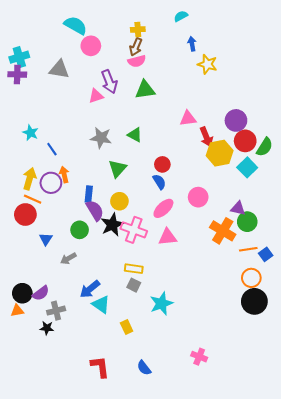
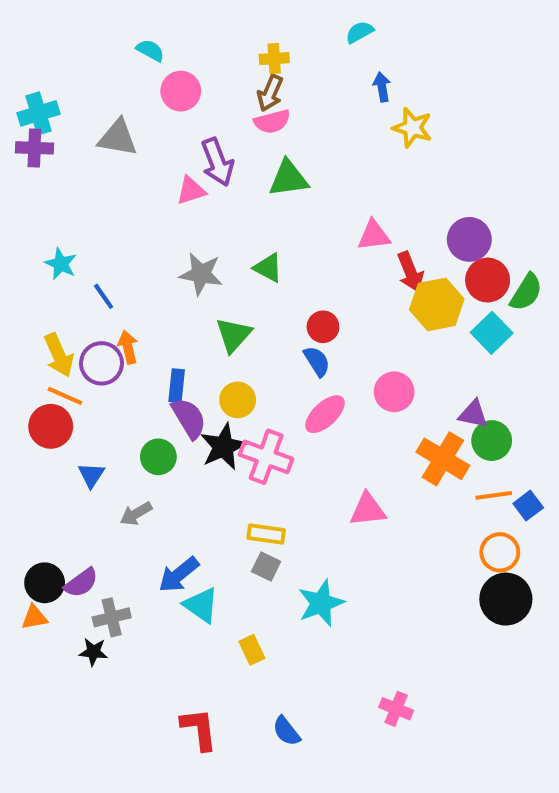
cyan semicircle: (75, 25) -> (150, 50), size x0.6
yellow arrow: (29, 179) -> (59, 355), turned 140
pink triangle: (167, 237) -> (368, 510), moved

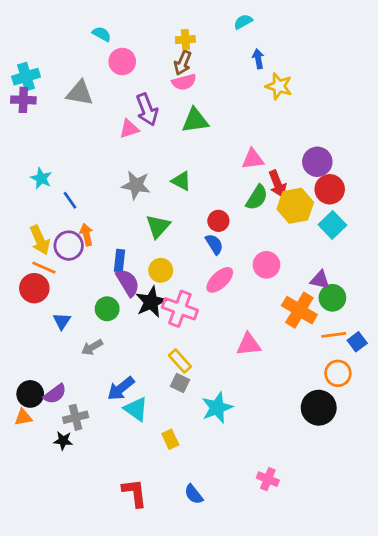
green semicircle: (526, 292) -> (257, 197), moved
yellow rectangle: (266, 534) -> (180, 361), turned 40
black circle: (506, 599) -> (319, 408), moved

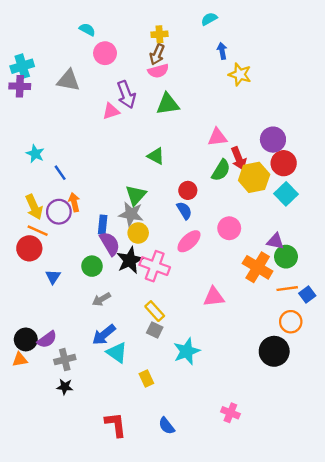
gray star: (136, 185) -> (131, 214), moved
gray arrow: (92, 347) -> (101, 299), moved
black star: (63, 441) -> (65, 387), moved

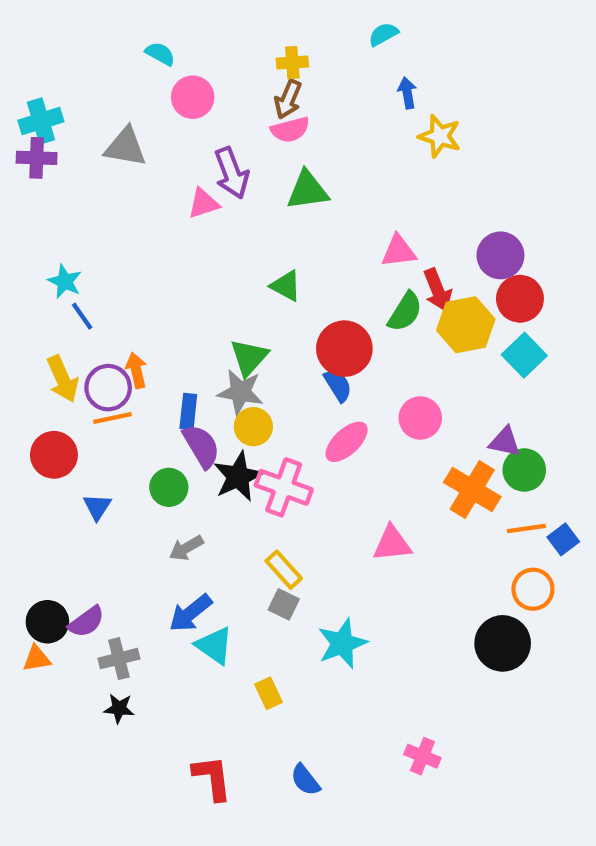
blue line: (60, 173) -> (82, 316), moved
red circle: (188, 190) -> (344, 349), size x1.6
orange line: (38, 231) -> (112, 418), moved, turned -36

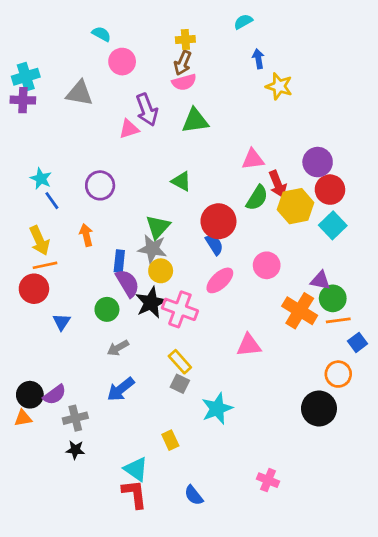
purple circle: (108, 388) -> (100, 185), moved
orange line: (112, 418) -> (45, 265), moved
orange line: (526, 529) -> (338, 320), moved
cyan triangle: (214, 646) -> (136, 469), moved

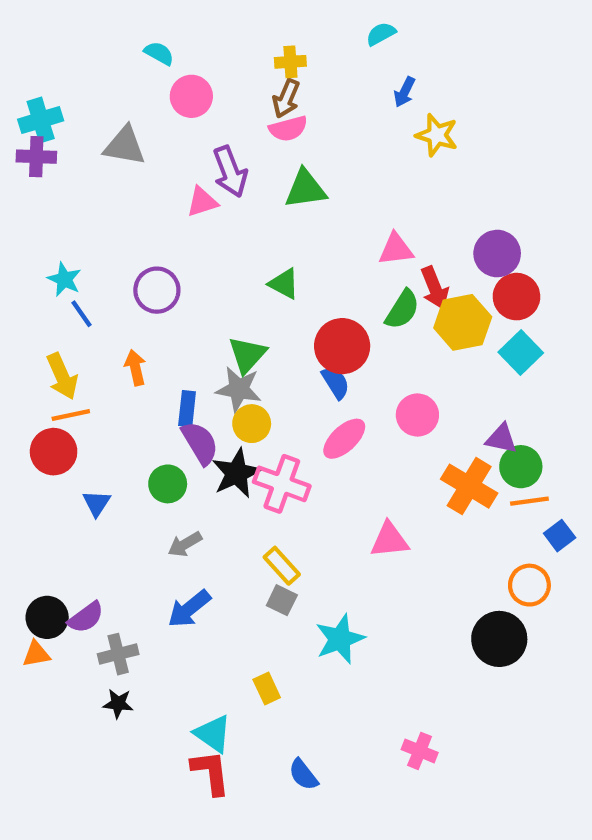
blue arrow: (258, 59) -> (405, 92), turned -144

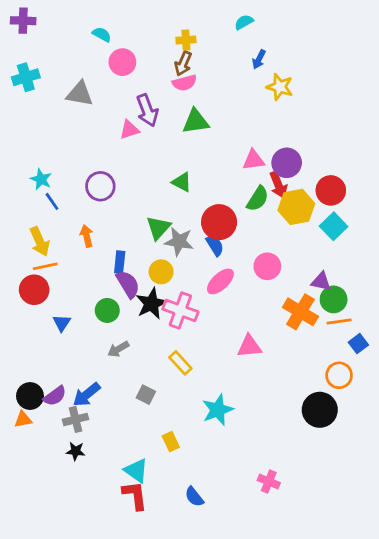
purple cross: (36, 157) -> (23, 21), moved
purple circle: (497, 254) -> (287, 163), moved
gray star: (239, 389) -> (179, 241), moved
gray square: (282, 600) -> (146, 395), moved
blue arrow: (189, 609) -> (87, 395), moved

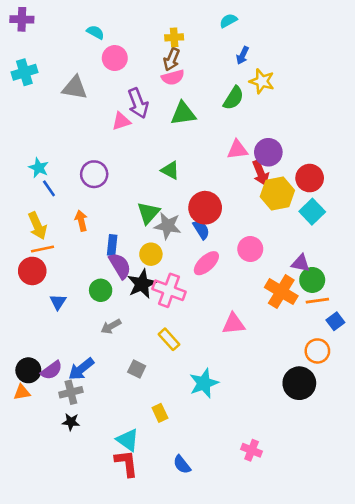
green semicircle: (258, 199) -> (233, 98), moved

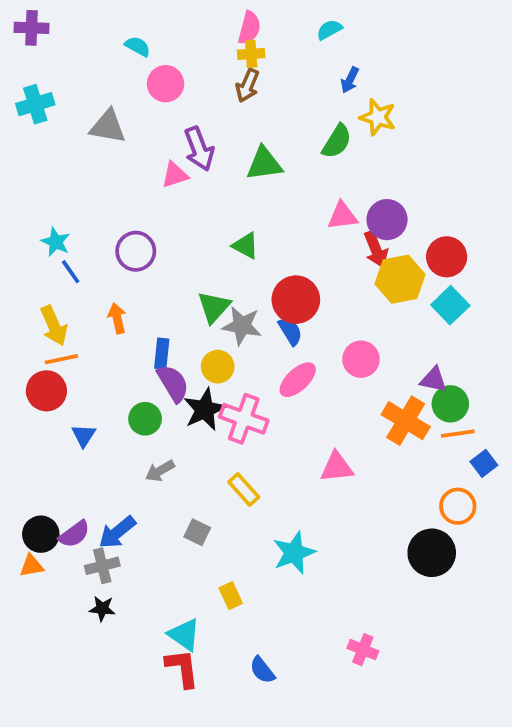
pink semicircle: (173, 77) -> (249, 28), moved, turned -60

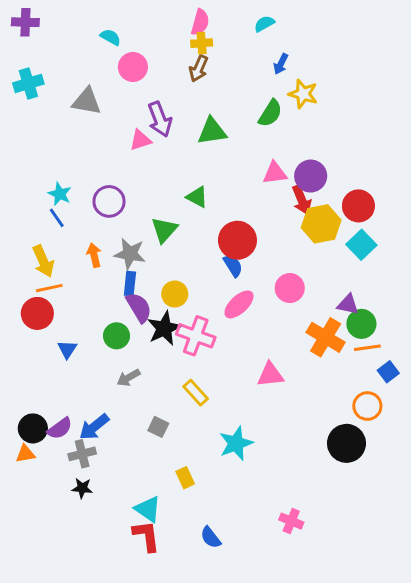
cyan star: (56, 242) -> (60, 194), moved
green triangle: (214, 307) -> (164, 230), moved
gray star: (242, 326) -> (130, 254), moved

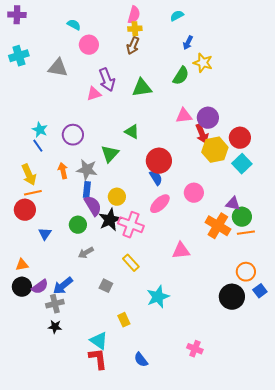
blue square: (388, 372) -> (260, 291), moved
orange triangle: (25, 454) -> (22, 265), moved

